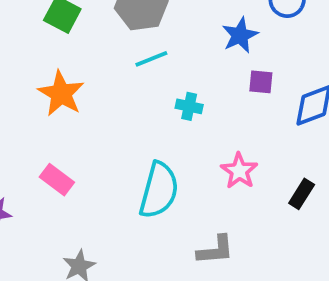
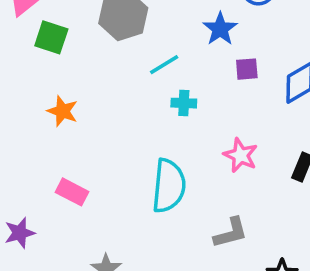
cyan line: (151, 59) -> (164, 65), moved
orange star: (61, 94) -> (63, 111), size x0.7

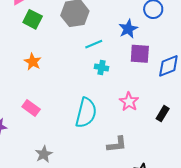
purple square: (247, 69) -> (140, 54), size x1.5

